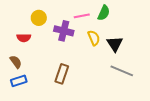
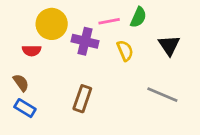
yellow circle: (39, 18) -> (52, 24), size x1.5
black triangle: (115, 44) -> (169, 45), moved
blue rectangle: (19, 81) -> (25, 108), turned 49

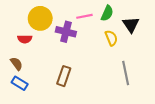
black triangle: (169, 45) -> (131, 25), moved
yellow semicircle: (125, 51) -> (111, 38), moved
gray line: (162, 95) -> (126, 73), turned 55

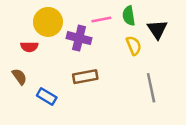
green semicircle: (107, 13) -> (129, 16), turned 147
brown rectangle: (64, 76) -> (85, 77), moved, turned 60
blue rectangle: (20, 83) -> (47, 96), moved

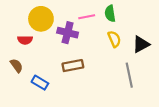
black triangle: (157, 29) -> (141, 44), moved, turned 36

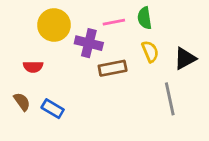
red semicircle: (25, 40) -> (33, 67), moved
brown semicircle: (17, 66) -> (22, 102), moved
brown rectangle: (73, 66) -> (113, 68), moved

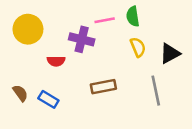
yellow circle: (54, 25) -> (28, 29), moved
red semicircle: (33, 67) -> (56, 61), moved
brown rectangle: (113, 68) -> (103, 87), moved

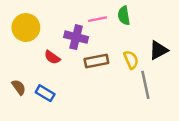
yellow semicircle: (138, 47) -> (131, 60), moved
red semicircle: (56, 61) -> (52, 57), turned 35
brown rectangle: (103, 87) -> (96, 61), moved

